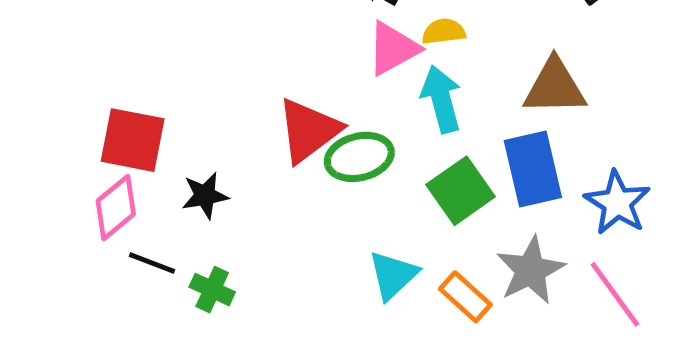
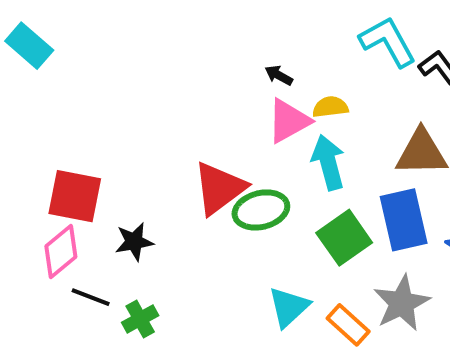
green cross: (212, 290) -> (140, 319), turned 36

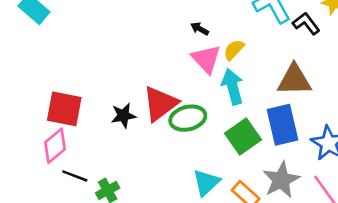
yellow semicircle: (330, 107) -> (234, 50), turned -40
pink triangle: (289, 121) -> (206, 59), turned -44
black star: (134, 242) -> (123, 116), moved

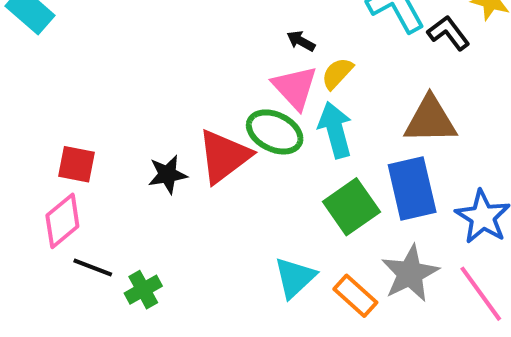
black arrow: (200, 29) -> (301, 41), moved
red square: (64, 109) -> (77, 164), size x0.7
green ellipse: (188, 118) -> (275, 132), moved, turned 40

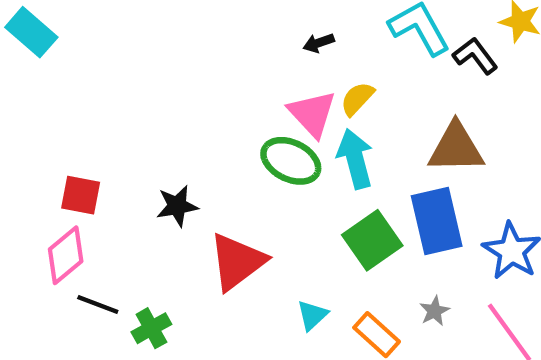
black arrow: (301, 41) -> (319, 43), moved, turned -48
red triangle: (224, 156) -> (237, 262), moved
gray star: (410, 273) -> (434, 311), size x0.5
cyan triangle: (295, 278) -> (312, 315), size x0.7

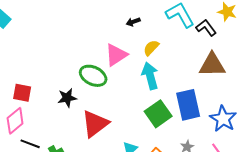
pink triangle: (312, 114) -> (116, 55), moved, turned 40
brown triangle: (456, 148) -> (212, 65), moved
green ellipse: (291, 161) -> (93, 76), moved

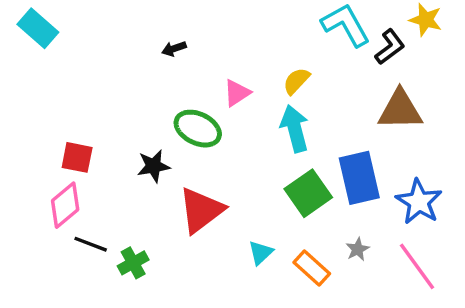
black arrow: (133, 22) -> (174, 49), moved
black L-shape: (206, 28) -> (390, 47), turned 90
pink triangle: (116, 55) -> (237, 93), size x0.7

